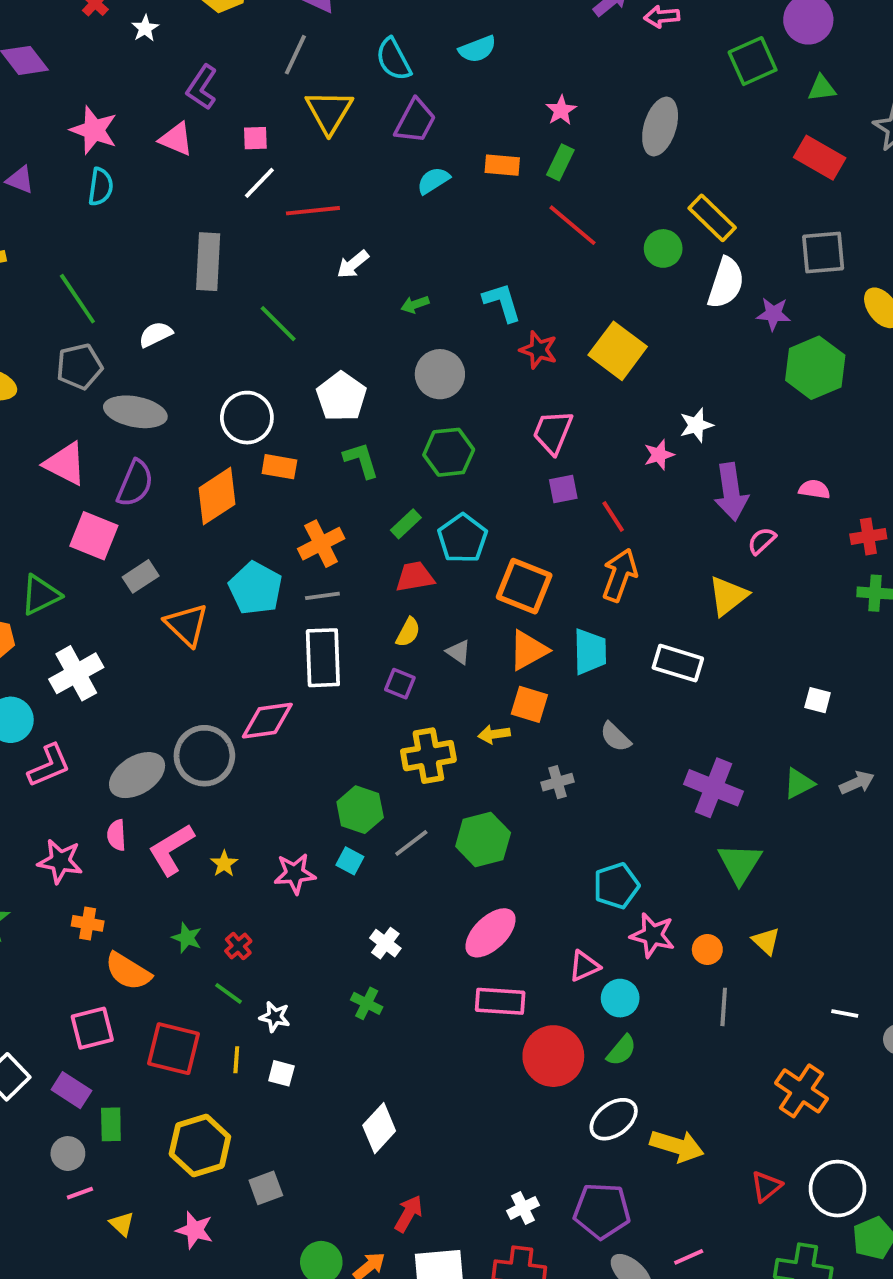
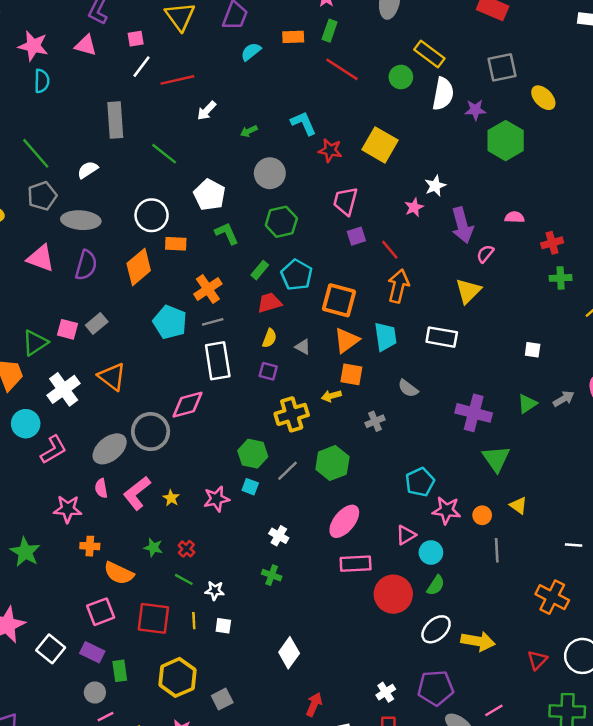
pink square: (94, 536) -> (68, 329), moved, size x0.7
orange triangle: (187, 625) -> (112, 377), moved

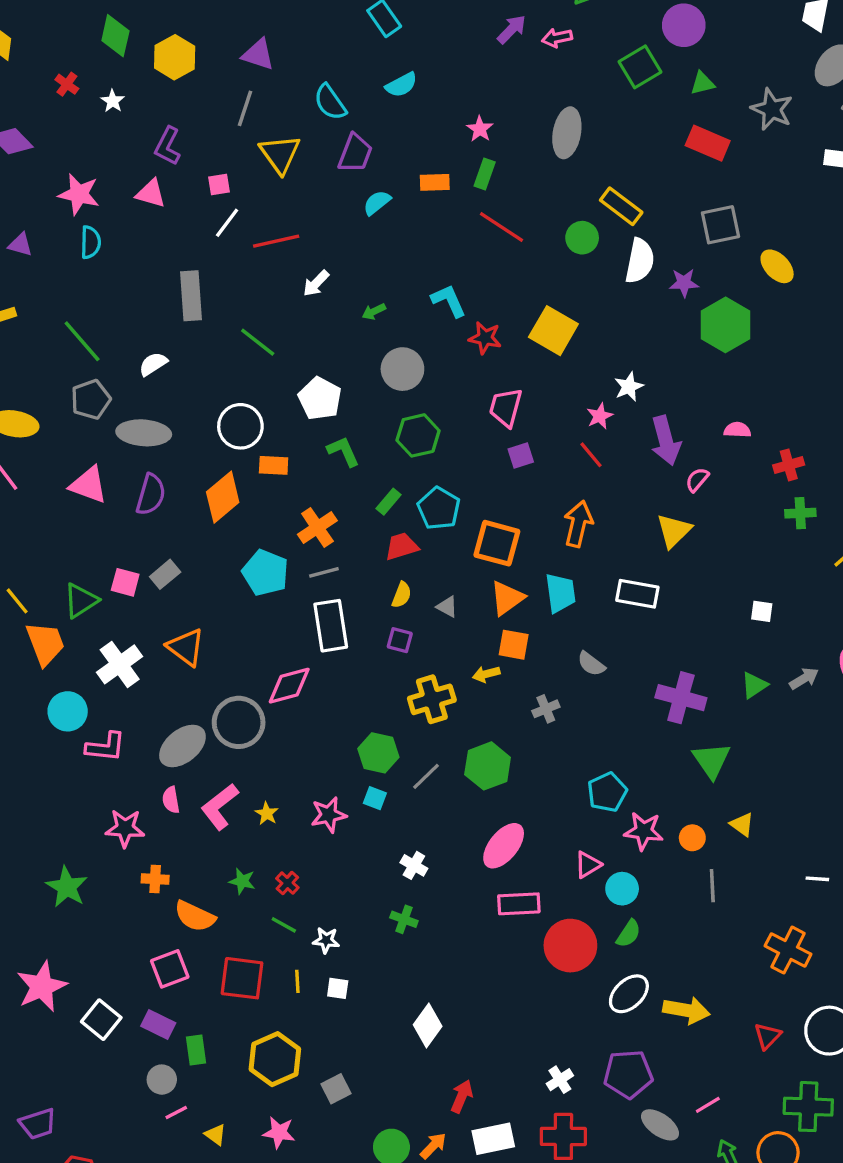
red line: (390, 250) -> (591, 455), moved
pink L-shape: (53, 450) -> (106, 747), turned 36

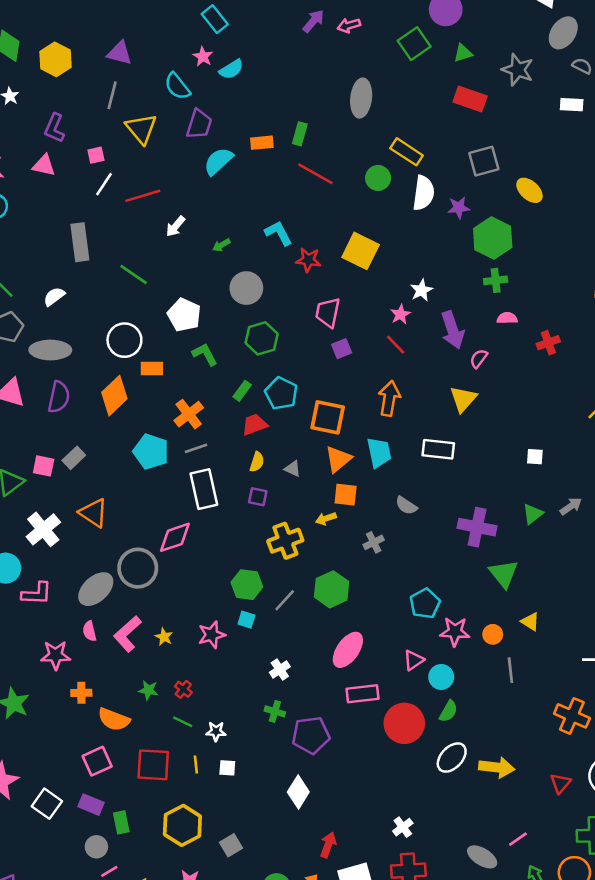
pink star: (480, 129) -> (203, 57), moved
cyan semicircle: (377, 203) -> (218, 161), size x1.4
green cross: (800, 513) -> (496, 280), moved
white cross: (414, 865) -> (280, 669), turned 30
purple pentagon: (628, 1074) -> (311, 735), moved

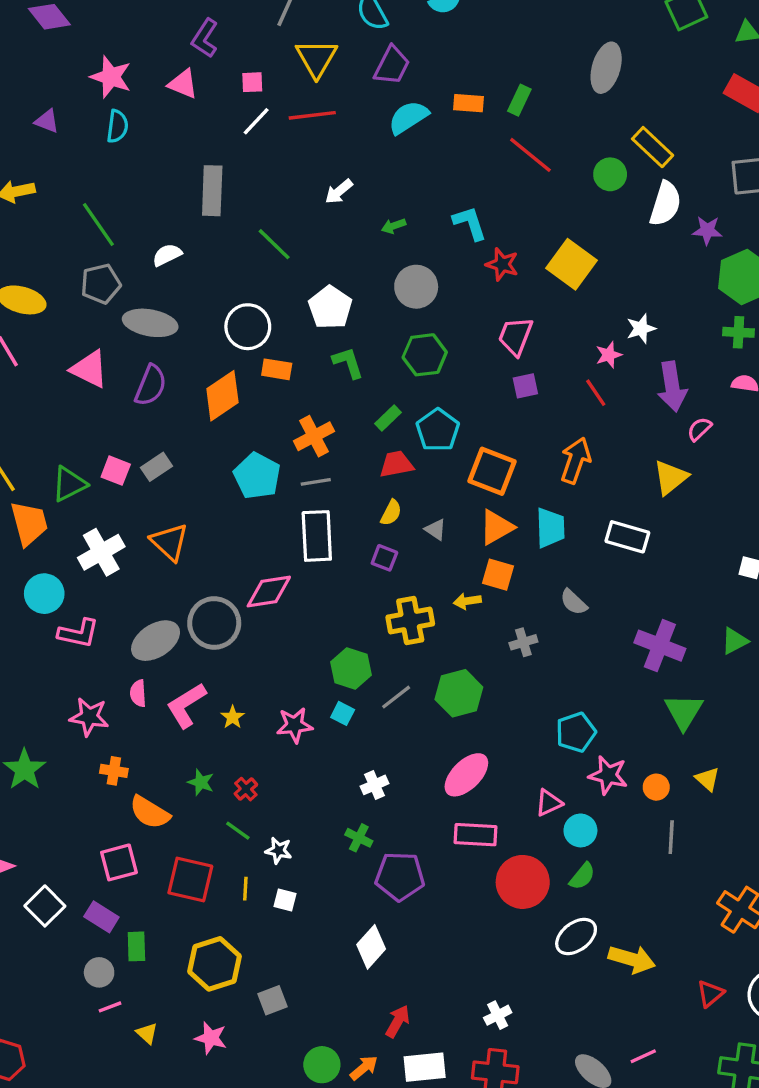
red line: (143, 196) -> (312, 115), moved

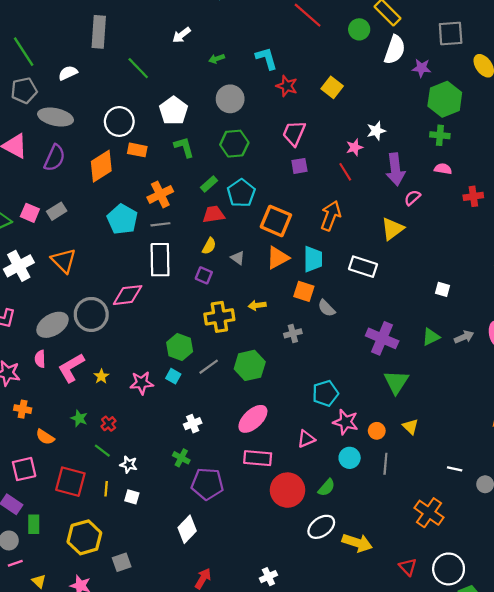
yellow square: (571, 264) -> (332, 87), size x0.7
orange square: (498, 575) -> (304, 291), moved
orange semicircle: (150, 812) -> (45, 437), size x0.7
cyan circle: (580, 830) -> (350, 458), moved
red triangle: (710, 994) -> (408, 567), turned -36

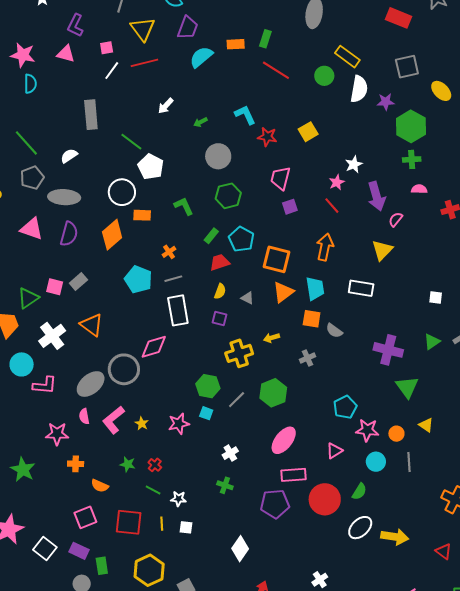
yellow square: (332, 87) -> (308, 132), turned 30
white pentagon: (174, 111) -> (151, 167), moved
orange cross: (160, 194) -> (169, 252), size x0.6
purple pentagon: (207, 484) -> (275, 504), moved

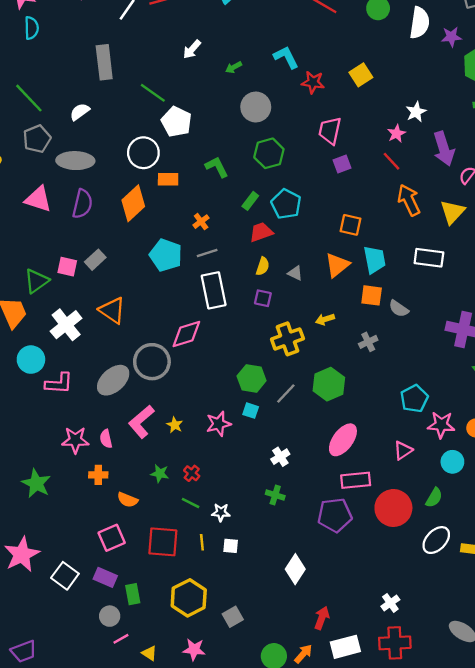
orange arrow: (325, 247) -> (409, 200), moved, turned -36
orange square: (277, 259) -> (350, 225), moved, size x0.7
pink semicircle: (84, 416) -> (106, 439), moved

